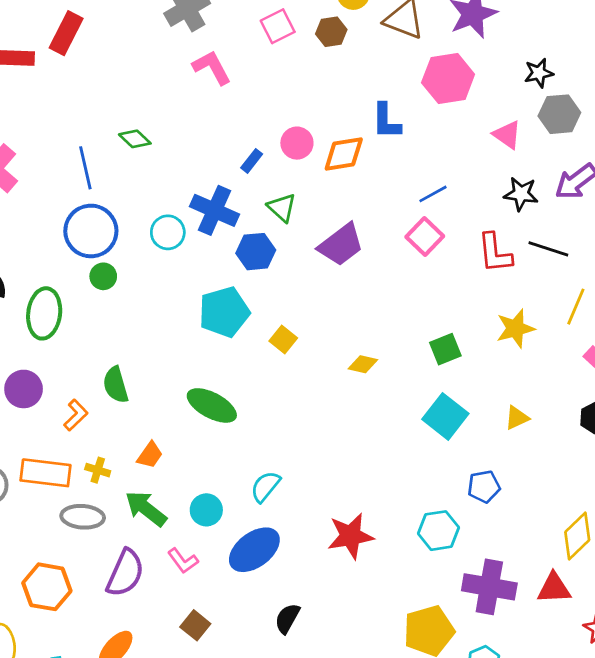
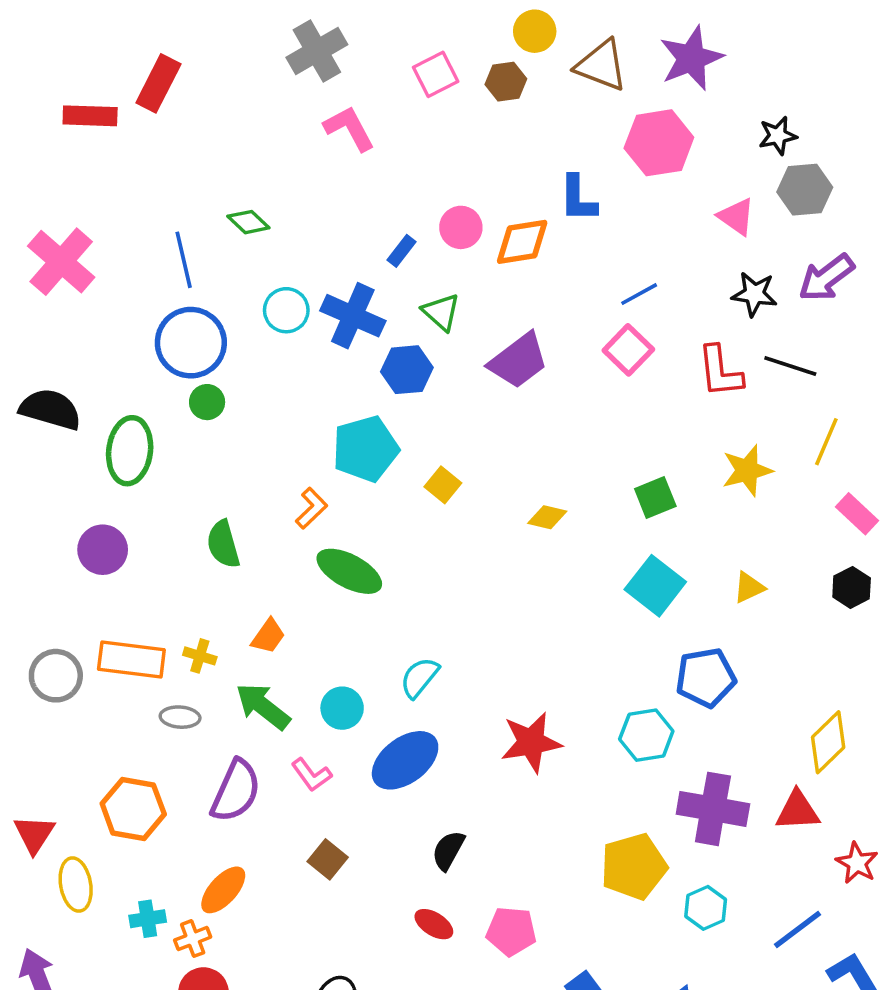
cyan circle: (168, 232) -> (286, 310), moved
orange L-shape: (76, 415) -> (311, 508), moved
blue pentagon: (484, 487) -> (706, 677), size x1.4
gray ellipse: (83, 517) -> (180, 717), size x0.7

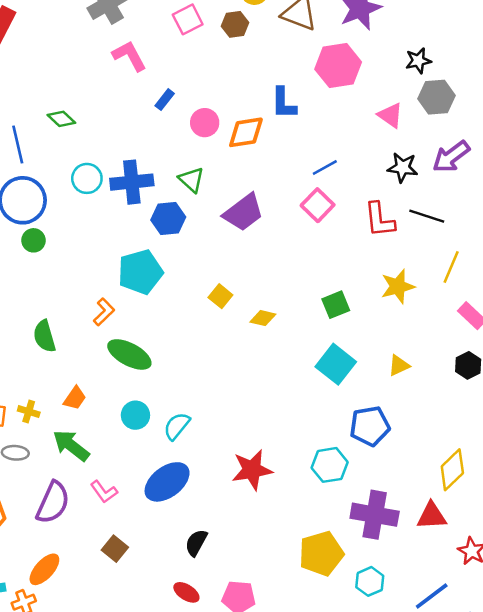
blue rectangle: (401, 251) -> (165, 100), moved
blue cross: (353, 316) -> (132, 182), turned -30
yellow square: (443, 485) -> (220, 296), moved
cyan circle: (342, 708) -> (135, 415), moved

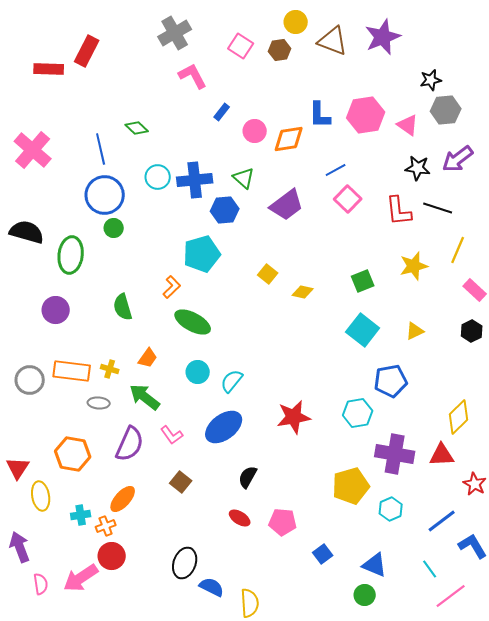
pink square: (188, 19) -> (241, 46), turned -30
pink hexagon: (338, 66) -> (366, 115), moved
blue line: (325, 168) -> (336, 170), moved

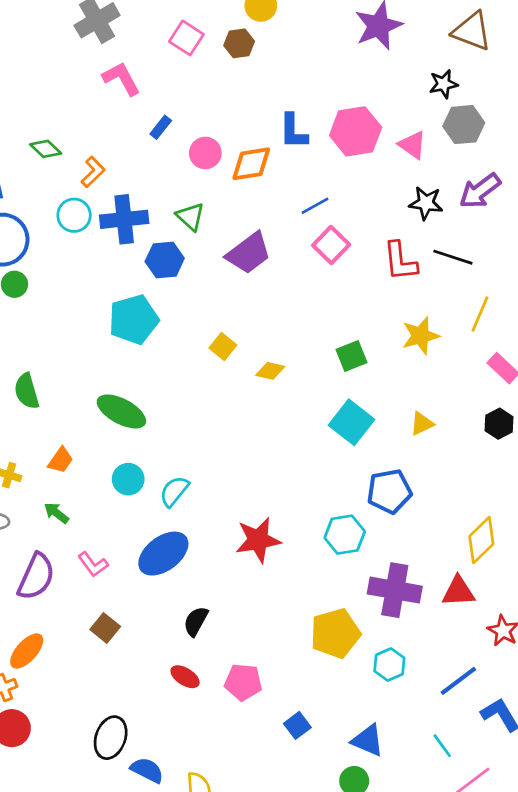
brown triangle: (333, 41) -> (472, 31), moved
orange L-shape: (172, 287) -> (93, 172), moved
green arrow: (145, 397) -> (56, 513), size x0.6

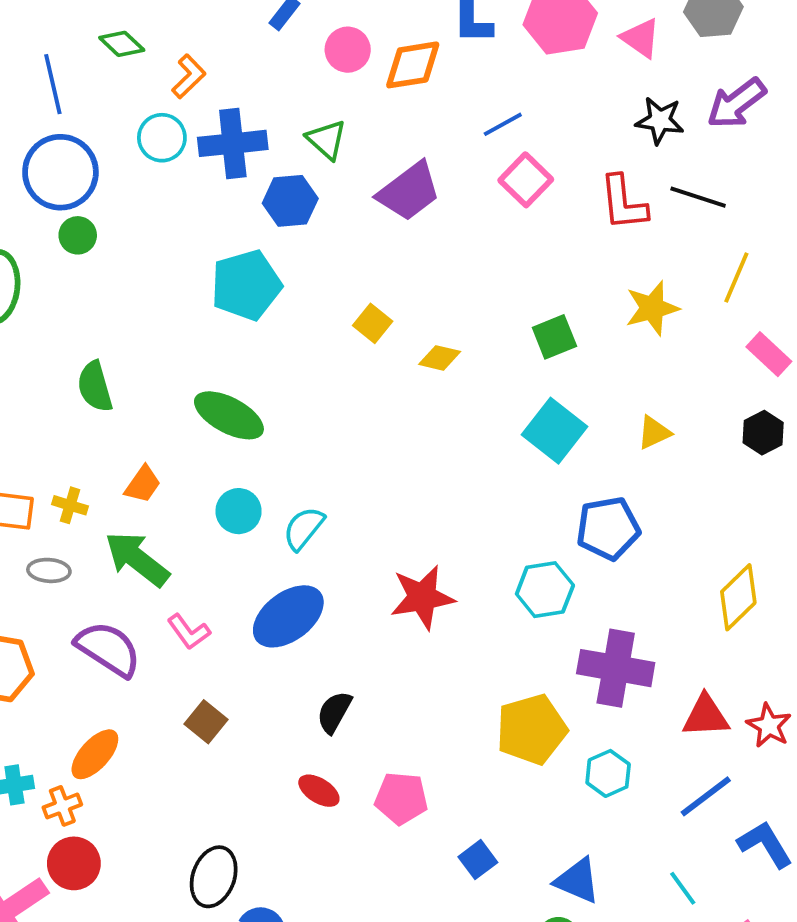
green arrow: (56, 513) -> (137, 559), size x1.8
purple semicircle: (36, 577) -> (108, 649), turned -81
red triangle: (458, 591) -> (706, 716), moved

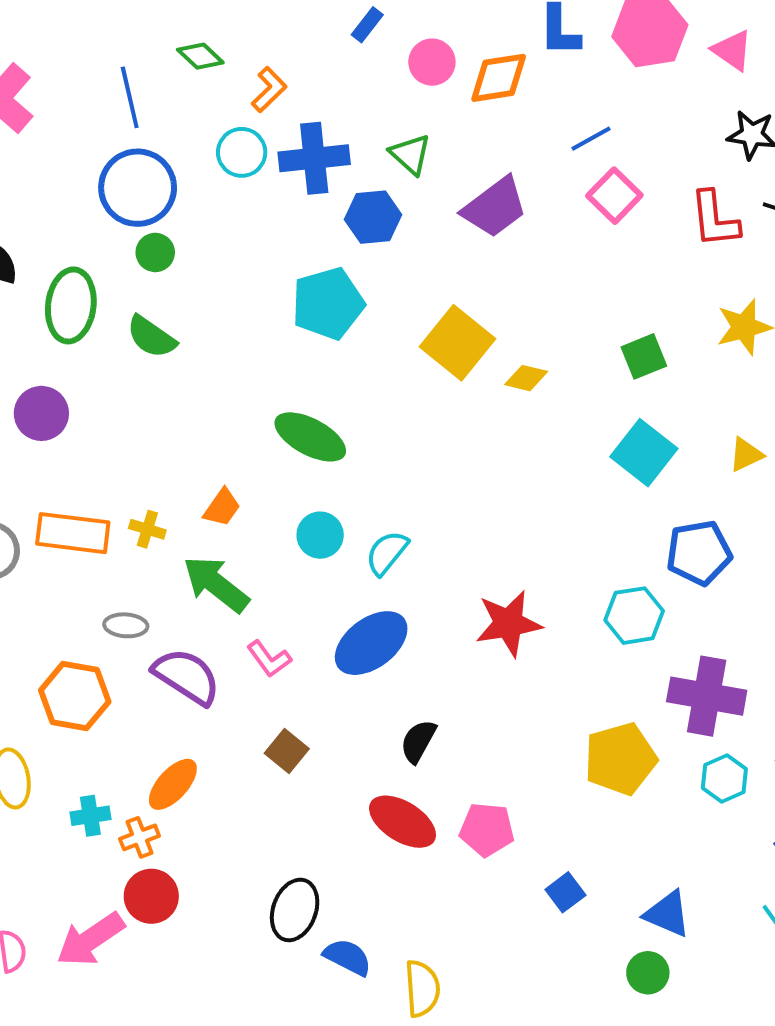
yellow square: (373, 323) -> (457, 343), size x1.8
green semicircle: (95, 387) -> (151, 337), moved, turned -39
gray ellipse: (49, 570) -> (126, 625), moved
cyan hexagon: (608, 773) -> (724, 778), moved
red ellipse: (319, 791) -> (403, 822), size x1.6

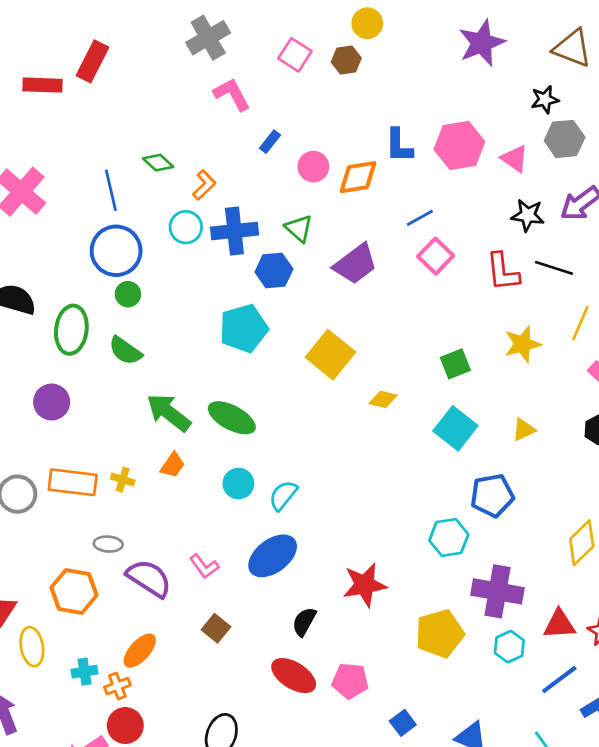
yellow diamond: (526, 378) -> (383, 399), moved
green arrow: (216, 584) -> (169, 413), moved
red star: (509, 623) -> (365, 585), moved

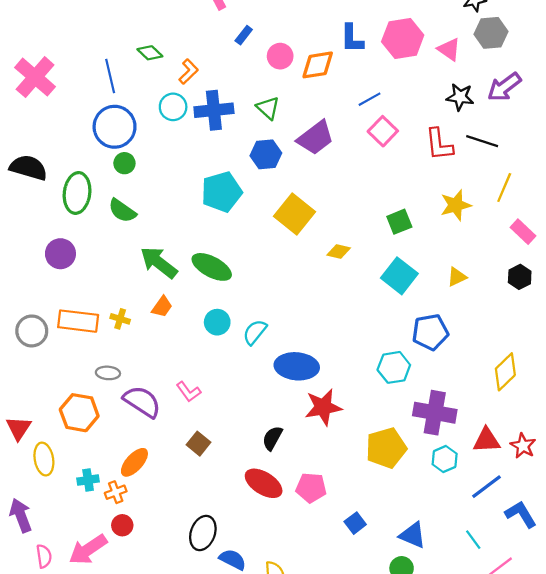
blue hexagon: (274, 270) -> (266, 154), moved
blue ellipse: (273, 556) -> (297, 366), moved, turned 42
red circle: (125, 726) -> (122, 525), size x0.7

